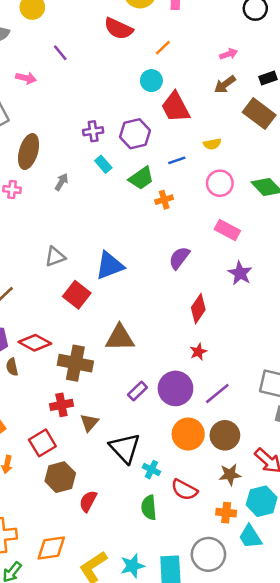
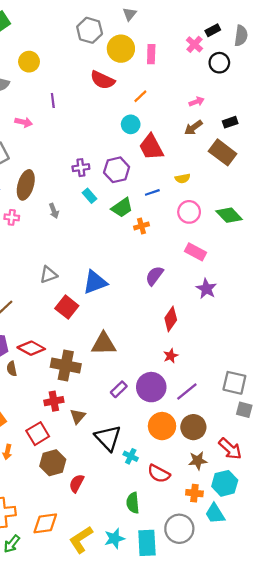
purple line: (60, 53) -> (53, 101), turned 32
gray arrow: (61, 182) -> (54, 211), turned 128
green semicircle: (149, 508) -> (133, 503), moved

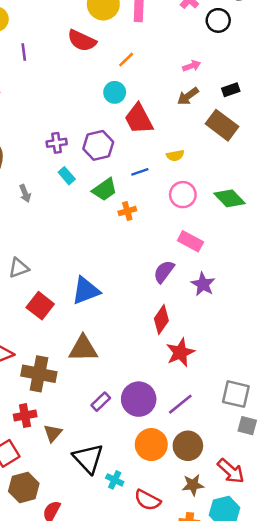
purple line: (53, 101) -> (24, 52), moved
purple semicircle: (154, 276) -> (164, 272), moved
blue triangle: (95, 282) -> (86, 291), moved
red star: (171, 356) -> (180, 352), moved, size x1.6

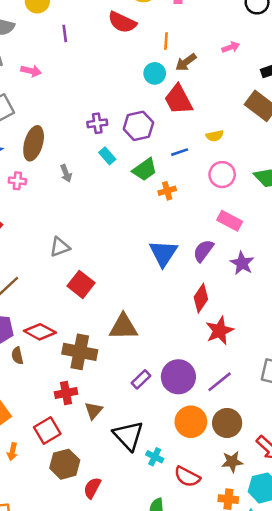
orange line: (126, 60) -> (166, 41), turned -42
brown arrow: (188, 96) -> (186, 62), moved
blue triangle: (86, 291) -> (163, 253), moved, turned -36

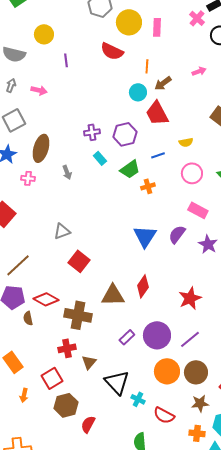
red diamond: (201, 298) -> (143, 286), moved

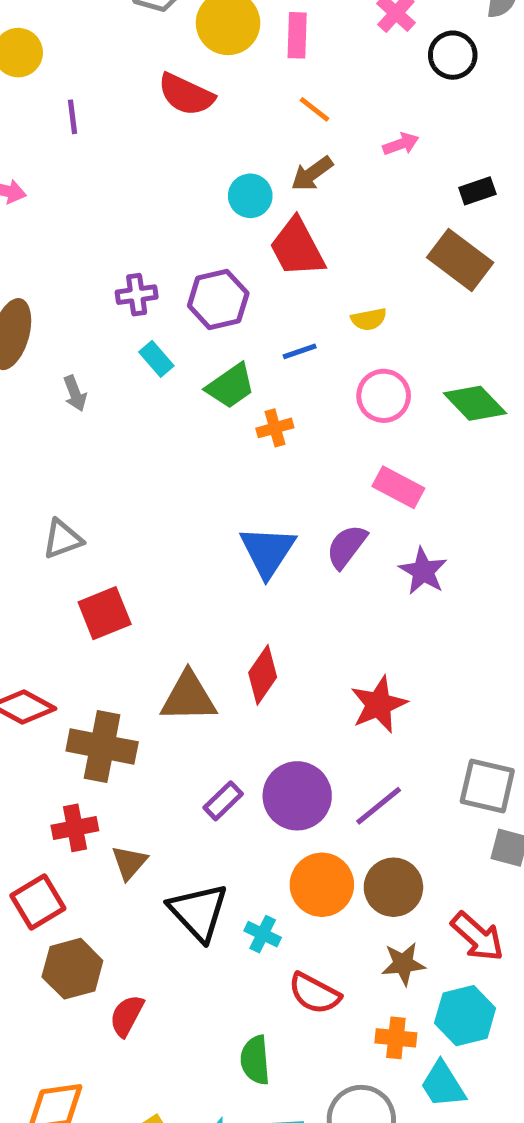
orange line: (147, 66) -> (314, 109), moved, turned -56
red square: (79, 261) -> (105, 613), turned 30
cyan cross: (138, 399) -> (263, 934), moved

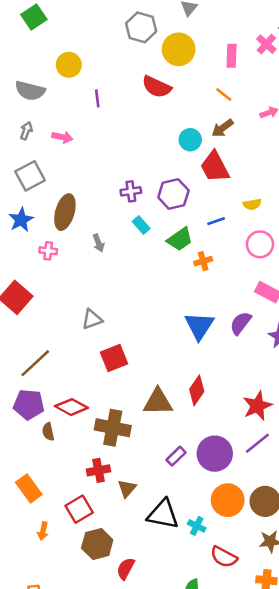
pink rectangle: (297, 35) -> (232, 56), moved
purple line: (379, 806) -> (257, 443), moved
black triangle: (198, 912) -> (163, 514), turned -36

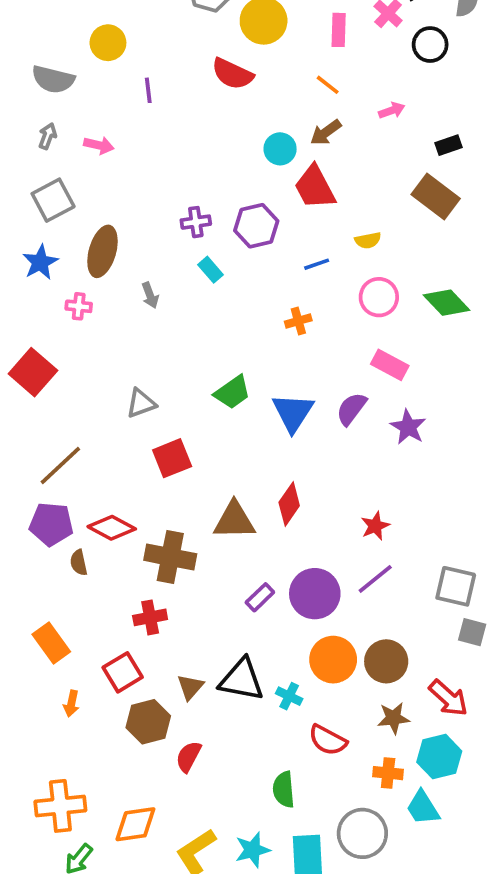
green trapezoid: (180, 239) -> (232, 392), moved
red star: (257, 406) -> (375, 526), size x0.7
brown triangle: (127, 488) -> (190, 687), moved

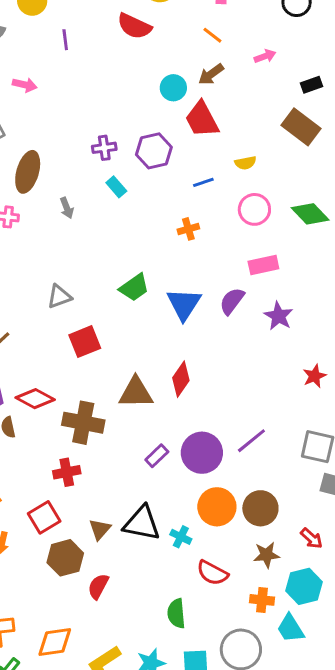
pink rectangle: (390, 365) -> (263, 265), turned -40
red star: (375, 526) -> (315, 376), moved
red arrow: (448, 698) -> (312, 538), size x0.7

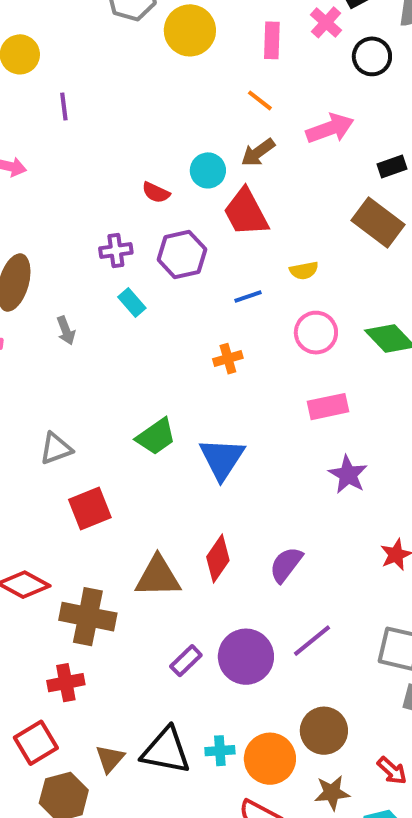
red semicircle: (134, 26) -> (156, 192), moved, size x0.6
pink arrow: (265, 56) -> (330, 128), size x1.6
purple semicircle: (232, 301) -> (286, 565), moved
orange circle: (217, 507) -> (270, 759), moved
cyan cross: (181, 537) -> (220, 751), moved, turned -30

